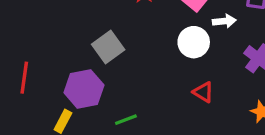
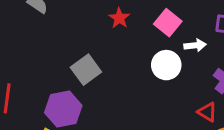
red triangle: (203, 92) -> (207, 112), moved

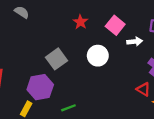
white circle: (166, 65) -> (98, 56), moved

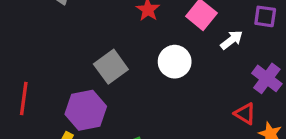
white arrow: (135, 42) -> (232, 40), turned -32

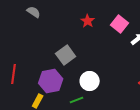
white circle: (175, 62) -> (90, 81), moved

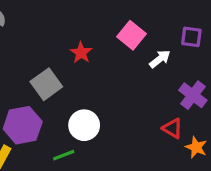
red star: (88, 21) -> (81, 53), moved

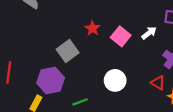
pink square: (131, 35) -> (121, 36), moved
white circle: (84, 125) -> (115, 80), moved

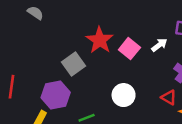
red star: (92, 28) -> (100, 40), size x1.6

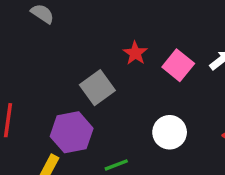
red star: (100, 40) -> (135, 53), size x0.6

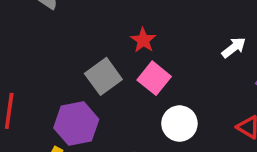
pink square: (178, 65) -> (154, 78), moved

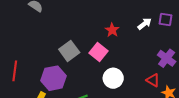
red star: (143, 40) -> (112, 30), moved
white arrow: (234, 47) -> (145, 24), moved

